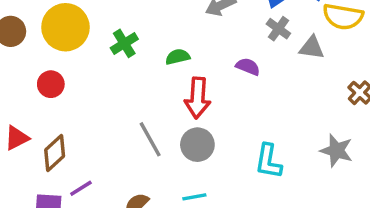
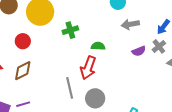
purple semicircle: (248, 67) -> (139, 51), moved, turned 120
red arrow: (198, 98) -> (88, 68), moved
brown diamond: (55, 153) -> (23, 71), moved

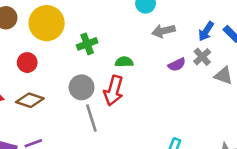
brown diamond: (23, 71) -> (30, 100), turned 50
gray circle: (95, 98) -> (82, 87), moved

